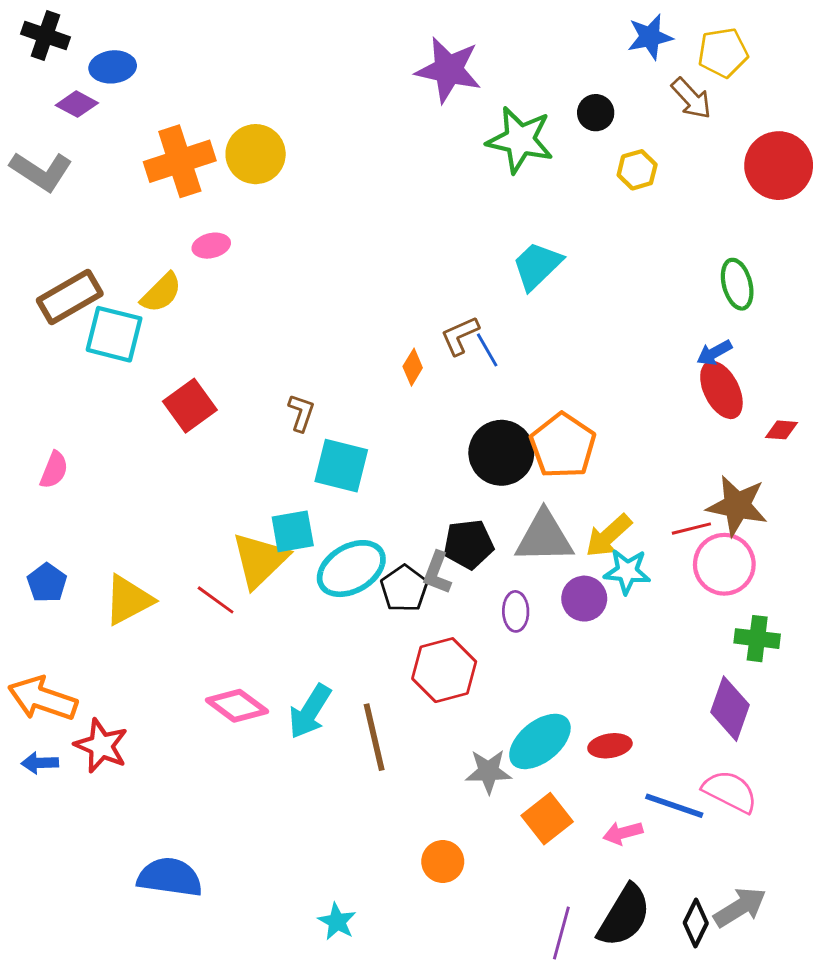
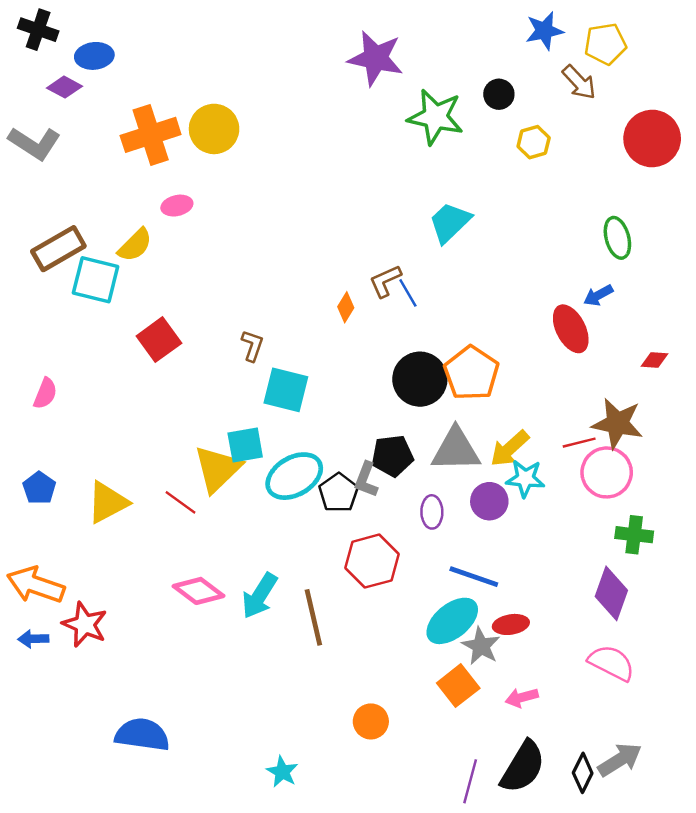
red ellipse: (721, 390) -> (571, 329), moved
gray star: (488, 771) -> (481, 646), moved, turned 30
blue line: (674, 806) -> (474, 577), moved

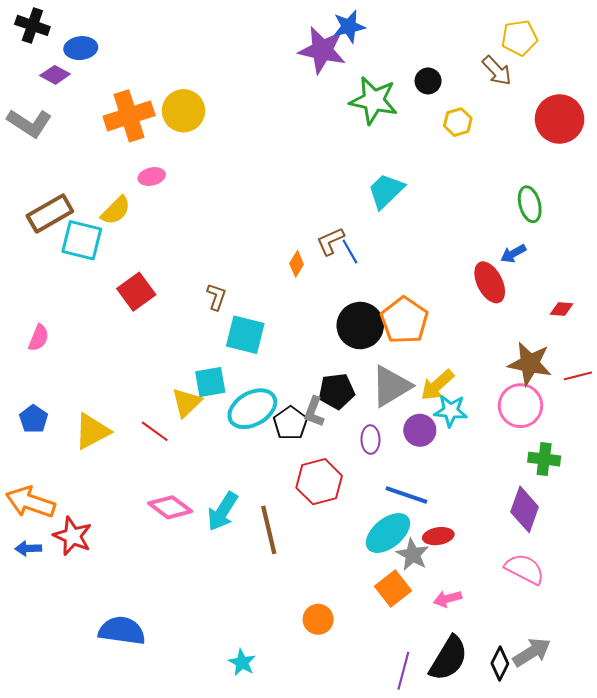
blue star: (544, 31) -> (349, 27), moved
red line: (579, 443) -> (578, 376), moved
gray triangle: (456, 450) -> (391, 386), turned -30
yellow triangle: (218, 469) -> (187, 403), size x0.7

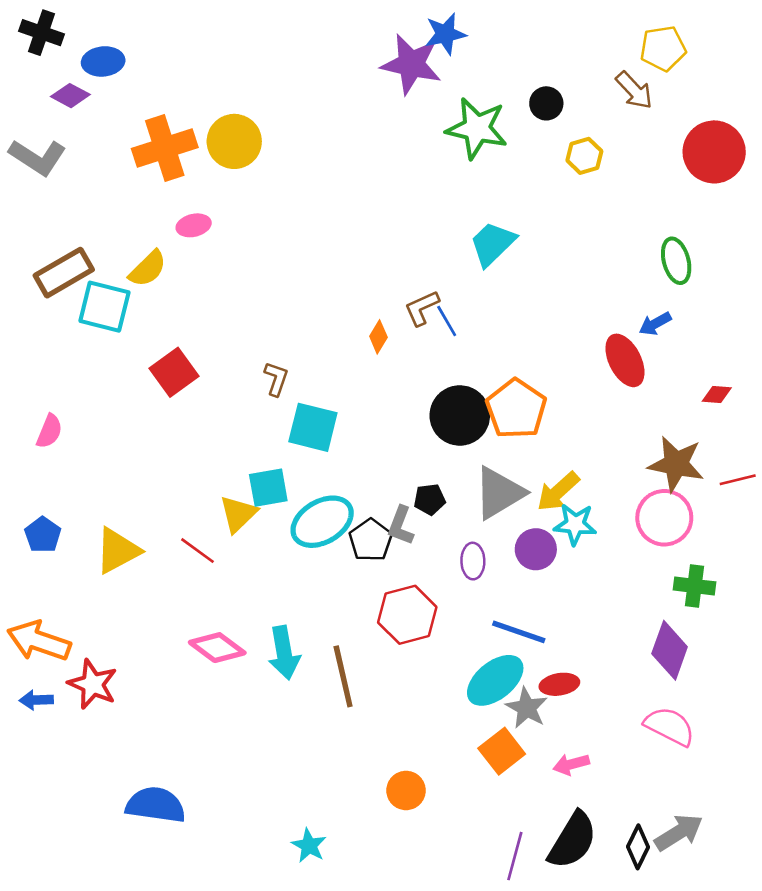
black pentagon: (337, 391) -> (430, 499), size x0.7
cyan arrow: (223, 511) -> (284, 653), turned -42

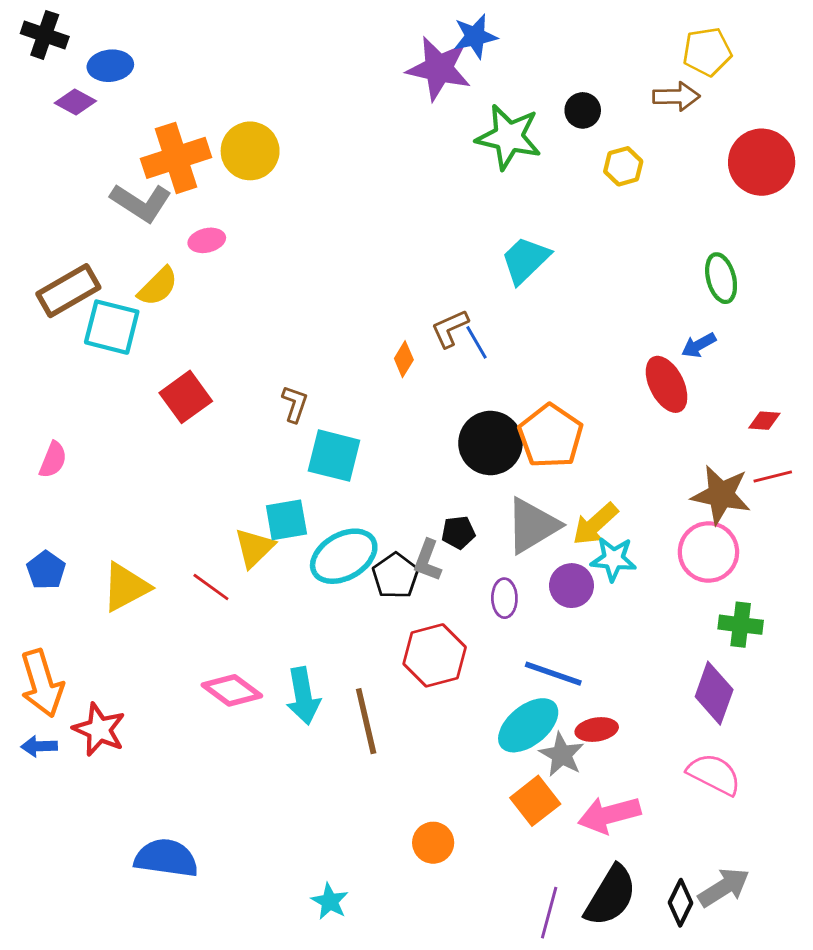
brown arrow: (634, 90) -> (676, 96), turned -48
gray L-shape: (38, 157) -> (141, 203), moved
red line: (738, 480) -> (773, 477), moved
orange arrow: (39, 641) -> (42, 683), turned -126
pink arrow: (571, 764) -> (609, 815), size x1.6

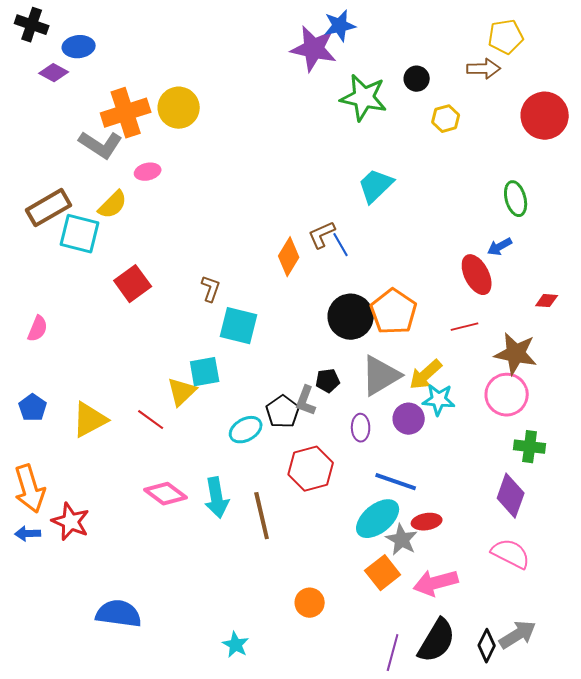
orange diamond: (404, 359) -> (289, 257), size x1.5
red line: (773, 477) -> (465, 327), moved
cyan ellipse: (344, 556) -> (246, 430), moved, size x0.7

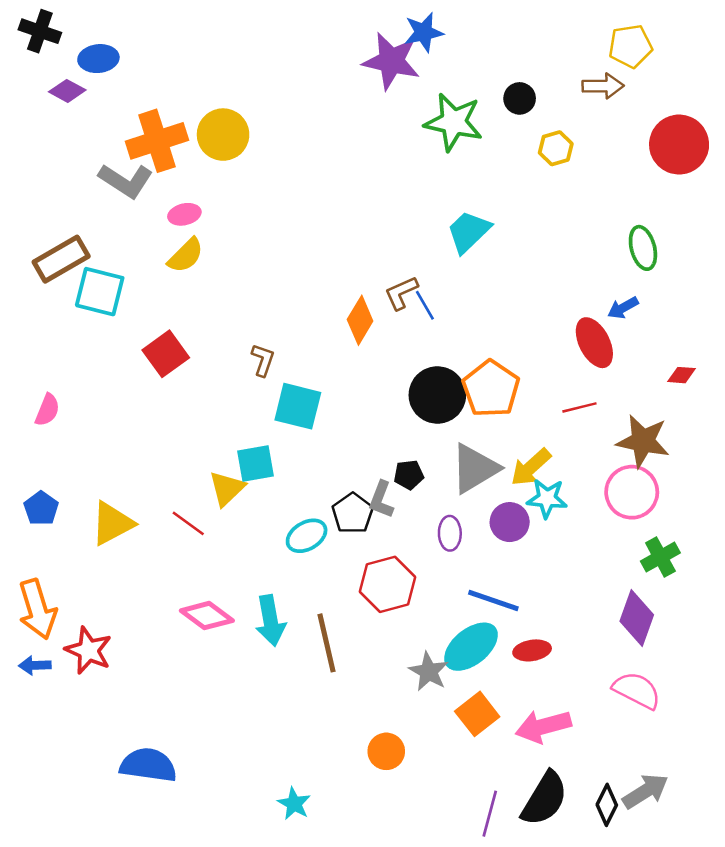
yellow semicircle: (113, 205) -> (186, 255), moved
green cross: (530, 447) -> (660, 557), turned -36
gray star: (402, 540) -> (429, 672), moved

